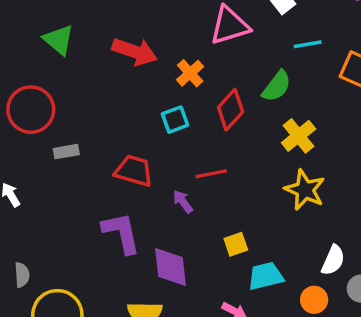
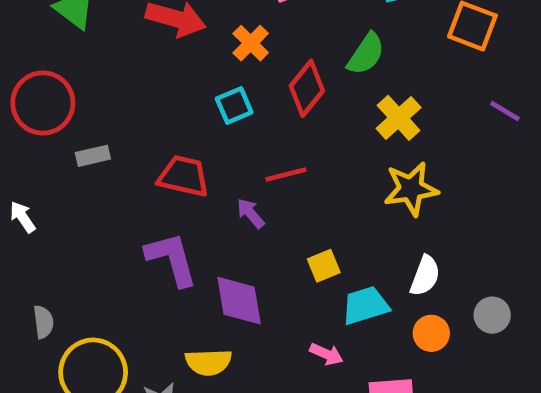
yellow star: (305, 190) -> (411, 189), turned -30
white semicircle: (333, 260) -> (425, 276), moved

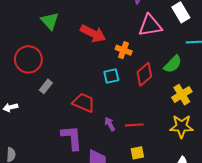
orange cross: (251, 43) -> (124, 50), turned -35
gray rectangle: (93, 156) -> (46, 86), turned -48
red line: (286, 174) -> (134, 125), moved
white arrow: (23, 217) -> (10, 107), turned -80

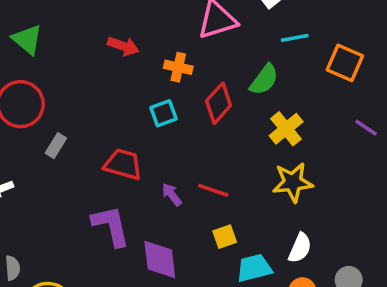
green triangle: (50, 21) -> (27, 39), moved
red arrow: (93, 33) -> (123, 46), size x0.7
red line: (134, 125) -> (213, 190), turned 30

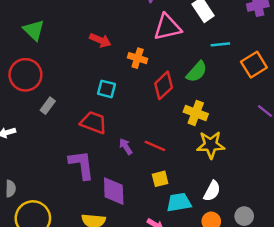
orange square: (345, 63) -> (254, 65), turned 30
cyan square: (164, 113) -> (106, 89), moved, turned 30
yellow cross: (286, 129) -> (196, 113), moved, turned -35

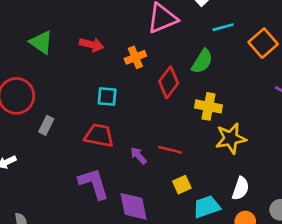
green triangle: (34, 30) -> (41, 42), moved
orange cross: (138, 58) -> (135, 57), turned -30

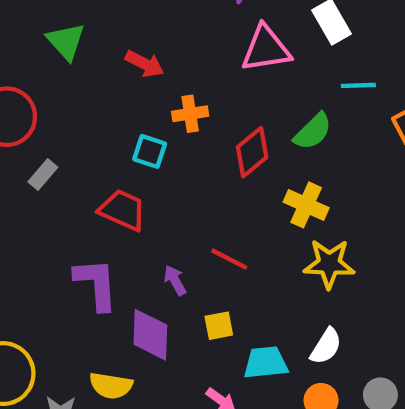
orange cross: (135, 57) -> (190, 114), moved
purple arrow: (138, 156) -> (175, 280), moved
yellow square: (182, 185) -> (219, 326), moved

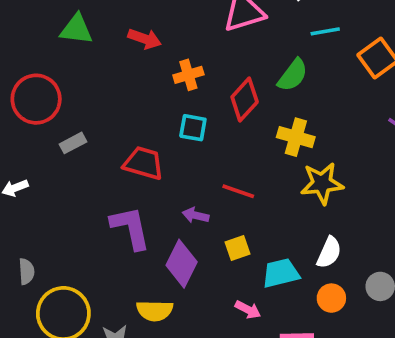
green triangle: (66, 41) -> (76, 29), turned -33
cyan square: (150, 151) -> (193, 128), moved
gray rectangle: (43, 174) -> (73, 143), turned 30
purple arrow: (175, 280) -> (196, 215), turned -40
purple diamond: (150, 335) -> (182, 264), turned 33

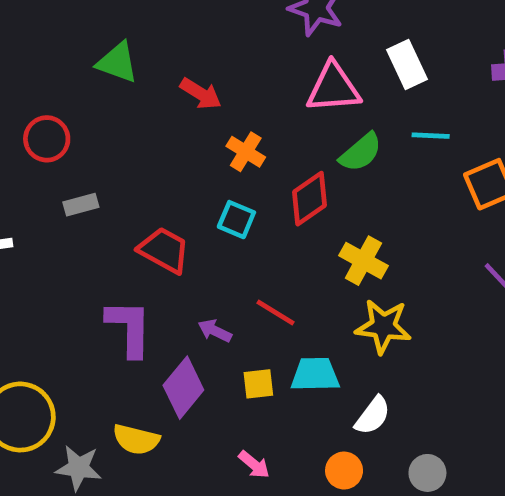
orange cross: (188, 75) -> (246, 152), turned 36
green semicircle: (293, 75) -> (361, 152), moved
red circle: (36, 99) -> (47, 139), size x0.7
cyan trapezoid: (281, 273) -> (315, 374), moved
orange circle: (331, 298) -> (344, 471), moved

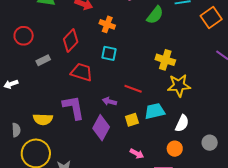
red diamond: (310, 199) -> (71, 40), moved
yellow semicircle: (136, 439) -> (43, 119), moved

